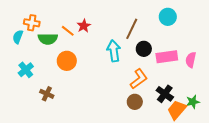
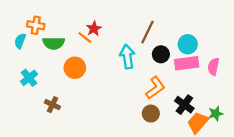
cyan circle: (168, 17) -> (188, 44), moved
orange line: (68, 31) -> (85, 38), moved

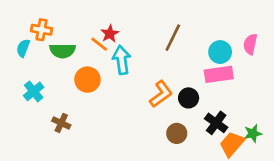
black circle: (161, 54) -> (189, 98), moved
cyan arrow: (127, 57) -> (122, 60), moved
pink semicircle: (213, 67) -> (250, 44), moved
orange L-shape: (155, 88) -> (161, 94), moved

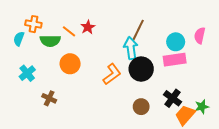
orange line: (99, 44) -> (69, 31), moved
cyan arrow: (122, 60) -> (131, 48), moved
orange L-shape: (161, 94) -> (112, 74), moved
black circle: (189, 98) -> (141, 69), moved, size x1.5

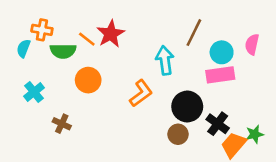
red star: (88, 27) -> (111, 34), size x1.5
brown line: (138, 30) -> (194, 33), moved
black circle: (141, 69) -> (187, 107), moved

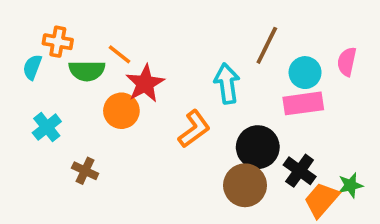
red star: (111, 34) -> (145, 83), moved
brown circle: (178, 134) -> (245, 185), size x1.5

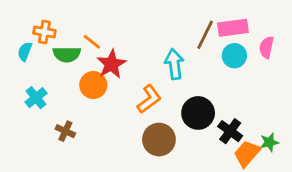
pink rectangle: (303, 103) -> (233, 28), moved
brown circle: (245, 185) -> (159, 140), moved

